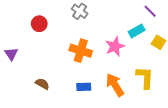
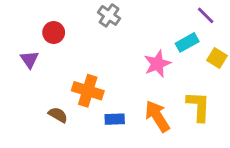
orange cross: (81, 51) -> (88, 91), moved
purple triangle: (11, 54) -> (30, 59), moved

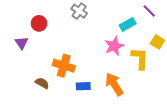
cyan rectangle: (187, 42) -> (128, 24), moved
yellow L-shape: (199, 106) -> (140, 58), moved

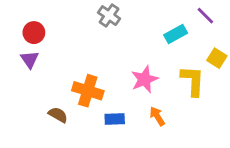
red circle: (39, 23) -> (34, 33), moved
pink star: (114, 46) -> (144, 79), moved
orange arrow: (114, 84) -> (157, 116), size x0.6

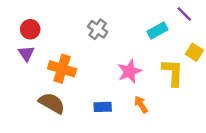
gray cross: (109, 16) -> (98, 29), moved
orange cross: (88, 91) -> (62, 69), moved
brown semicircle: (58, 115) -> (52, 103), size x1.5

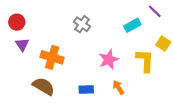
red circle: (30, 29) -> (17, 22), moved

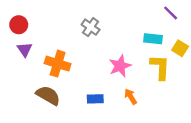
cyan rectangle: (132, 25) -> (153, 39), moved, turned 35

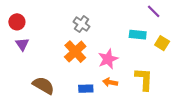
orange cross: (58, 64) -> (75, 52), moved, turned 30
yellow L-shape: (160, 67) -> (144, 79), moved
orange arrow: (131, 97) -> (110, 82), moved, turned -48

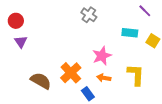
gray cross: (82, 24) -> (89, 15), moved
orange cross: (75, 52) -> (71, 73), moved
blue rectangle: (86, 89) -> (88, 94), moved, turned 56

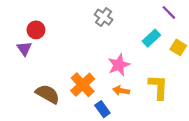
red circle: (16, 21) -> (36, 30), moved
cyan rectangle: (130, 33) -> (151, 38), turned -49

